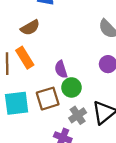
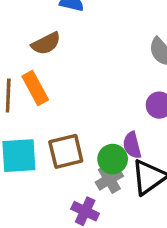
purple semicircle: (61, 69) -> (132, 145), moved
green circle: (71, 87) -> (113, 159), moved

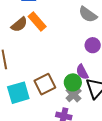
orange rectangle: (35, 88) -> (37, 21), moved

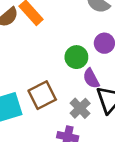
green circle: (73, 82) -> (76, 57), moved

